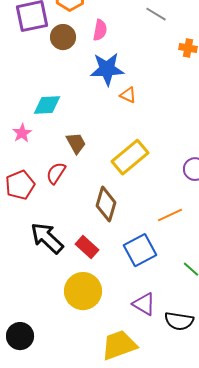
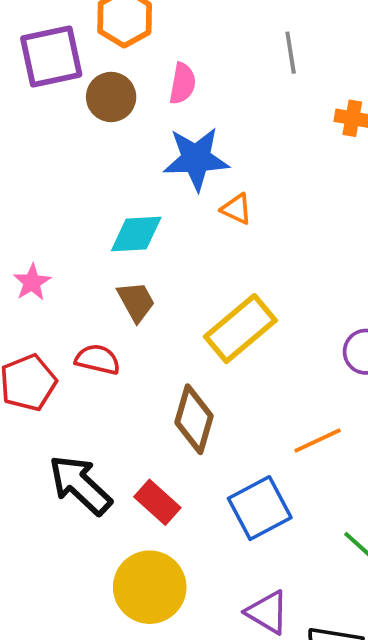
gray line: (156, 14) -> (291, 53), turned 50
cyan diamond: (47, 105) -> (136, 234), moved
red semicircle: (56, 173) -> (98, 359), turned 70

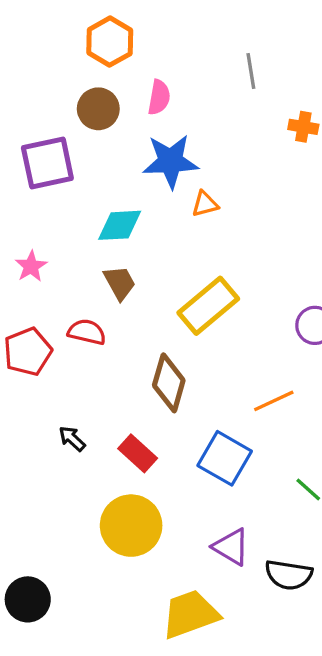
purple square: (51, 56) -> (47, 163), moved
orange triangle: (237, 209) -> (205, 204), turned -40
black arrow: (80, 485) -> (72, 439), size x0.5
blue square: (260, 508) -> (225, 458), turned -32

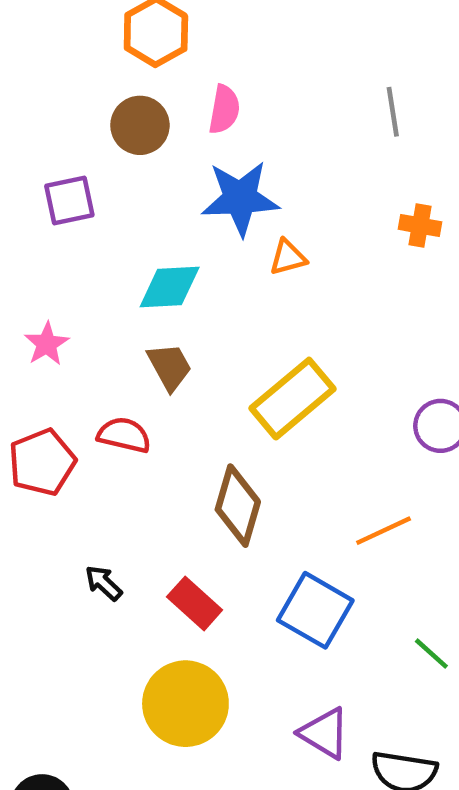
gray line: (251, 71) -> (393, 112), moved
orange cross: (303, 127) -> (420, 226), moved
purple square: (47, 163) -> (69, 200), size x0.7

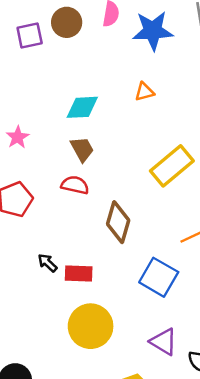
blue star: (240, 198) -> (153, 31), moved
purple square: (69, 200) -> (30, 36), moved
yellow rectangle: (292, 399) -> (172, 166), moved
red semicircle: (124, 435) -> (75, 185), moved
red rectangle: (195, 603) -> (79, 274), moved, turned -40

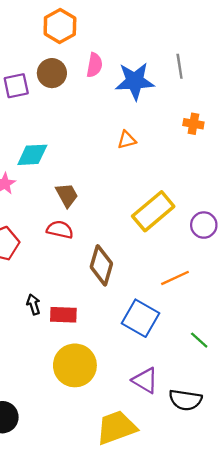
cyan diamond: (82, 107) -> (32, 155), moved
black arrow: (47, 263) -> (33, 304), turned 30

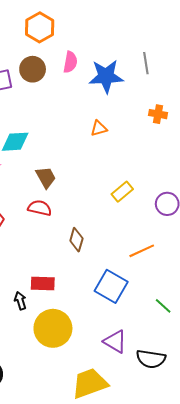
yellow rectangle: (153, 211) -> (122, 192), size x0.6
brown diamond: (101, 265) -> (76, 240), size x0.7
black arrow: (33, 304) -> (20, 301), moved

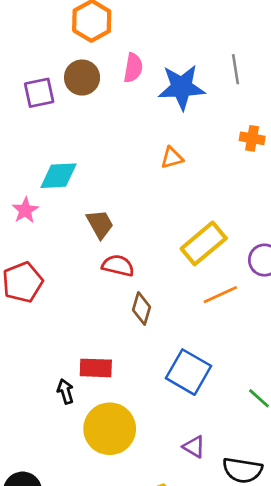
yellow rectangle: (122, 192) -> (204, 243), size x1.5
red semicircle: (40, 208) -> (118, 266), moved
orange line: (142, 251) -> (220, 295), moved
purple triangle: (115, 342) -> (194, 447), size x0.7

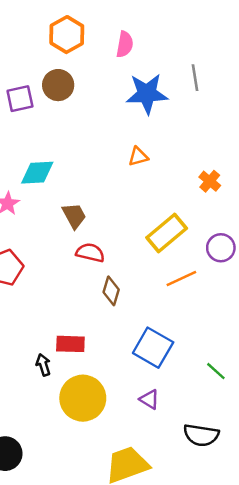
pink semicircle: (133, 68) -> (125, 44), moved
orange cross: (252, 138) -> (210, 181), moved, turned 30
purple triangle: (194, 447) -> (149, 399), moved

